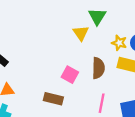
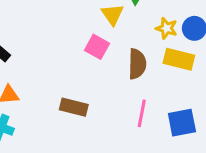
pink square: (70, 75) -> (97, 47), moved

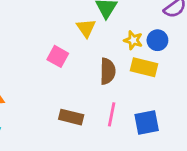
pink square: (97, 47) -> (58, 56), moved
brown rectangle: (74, 107) -> (71, 117), moved

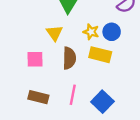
yellow triangle: (86, 28) -> (54, 33), moved
pink square: (58, 56) -> (35, 59), moved, turned -30
blue square: (147, 122) -> (102, 102), turned -35

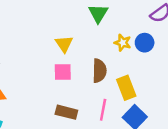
yellow triangle: (54, 33) -> (64, 44), moved
yellow rectangle: (100, 55) -> (126, 88), moved, turned 55

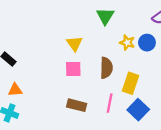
yellow rectangle: (126, 88) -> (130, 83), turned 40

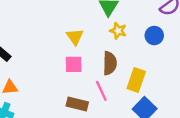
yellow star: (127, 43) -> (118, 31), moved
pink line: (110, 103) -> (101, 91), moved, turned -36

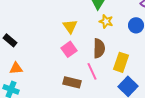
pink square: (74, 64) -> (69, 49), turned -35

